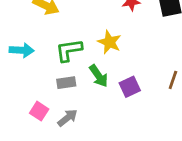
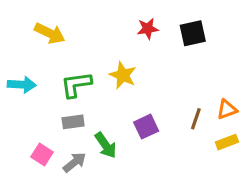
green arrow: (99, 76) -> (106, 145), moved

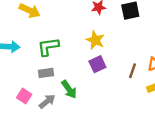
yellow star: (123, 75) -> (95, 40), moved
purple square: (146, 127) -> (97, 64), moved

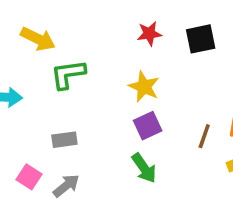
green L-shape: (48, 47) -> (68, 74), moved
green arrow: (69, 89) -> (144, 168), moved

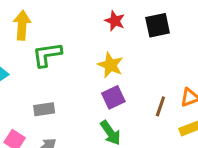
red star: (149, 34) -> (115, 21), turned 30
yellow arrow: (38, 39) -> (22, 25), turned -112

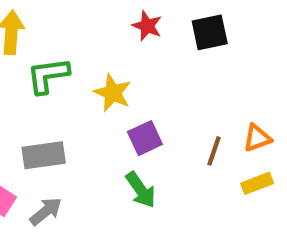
yellow star: (110, 65) -> (113, 93), moved
gray rectangle: (44, 109) -> (44, 155), size x1.4

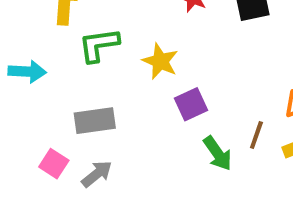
brown line: (214, 151) -> (256, 135), moved
green arrow: (141, 190) -> (218, 153), moved

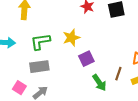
green L-shape: (99, 45) -> (40, 42), moved
yellow star: (160, 61) -> (71, 38), turned 30

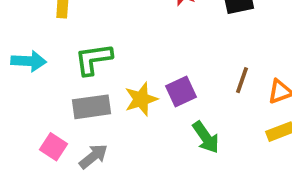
yellow star: (71, 38) -> (141, 99), moved
brown line: (118, 74) -> (242, 80), moved

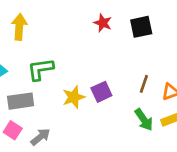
gray rectangle: (92, 107) -> (21, 101), moved
green arrow: (206, 137) -> (144, 120), moved

